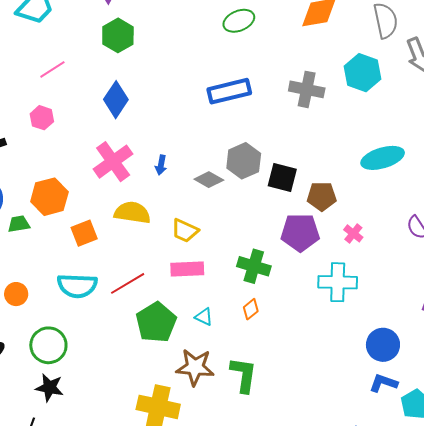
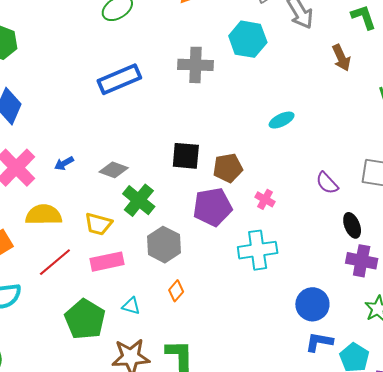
cyan ellipse: (383, 158) -> (282, 120), size x0.6
gray hexagon: (244, 161) -> (164, 245), moved
blue arrow: (161, 165) -> (64, 163), turned 60
green cross: (254, 266) -> (139, 200), moved, turned 32
red line: (128, 283) -> (55, 262), moved

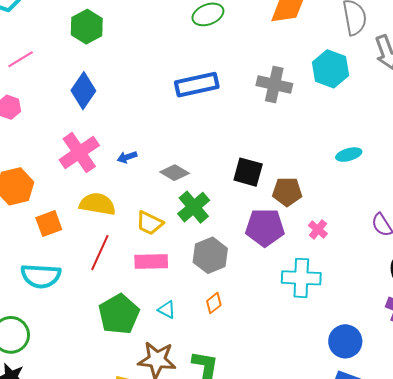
red line: (55, 262) -> (100, 253), turned -36

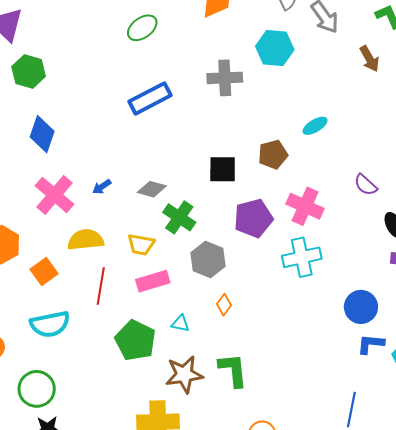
brown pentagon: (287, 192) -> (273, 154), moved
pink cross: (318, 230) -> (305, 206), size x1.8

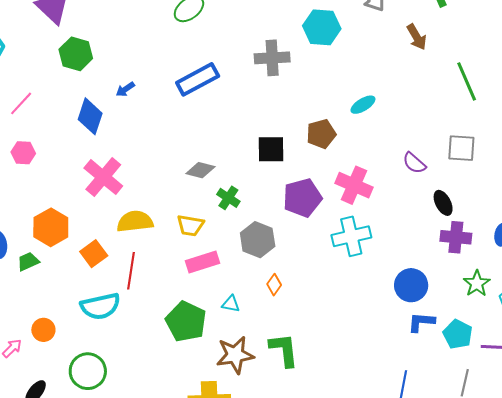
blue arrow: (102, 187) -> (125, 89), moved
green cross: (179, 217) -> (228, 198), size x0.7
red line: (101, 286) -> (131, 271), moved

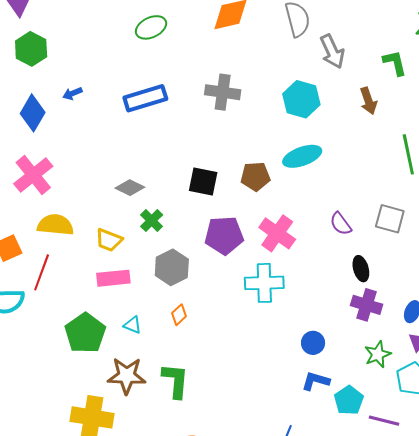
cyan hexagon: (322, 27) -> (301, 99), moved
cyan ellipse: (363, 105) -> (302, 156), size x1.5
blue circle: (411, 285) -> (313, 343), size x0.7

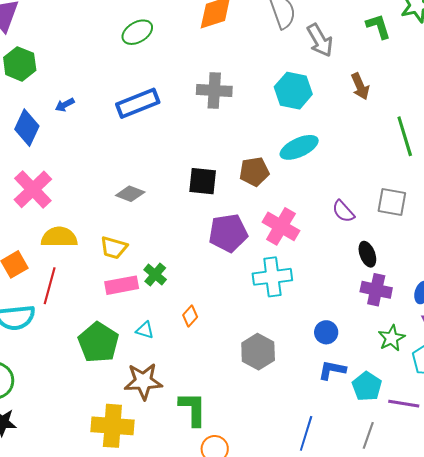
green L-shape: (395, 63) -> (378, 26), moved
green cross: (152, 221) -> (155, 275), moved
gray hexagon: (172, 267) -> (258, 352), moved
green L-shape: (175, 381) -> (193, 409), moved

